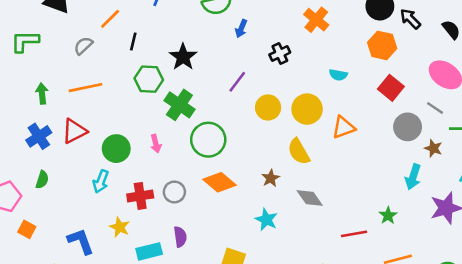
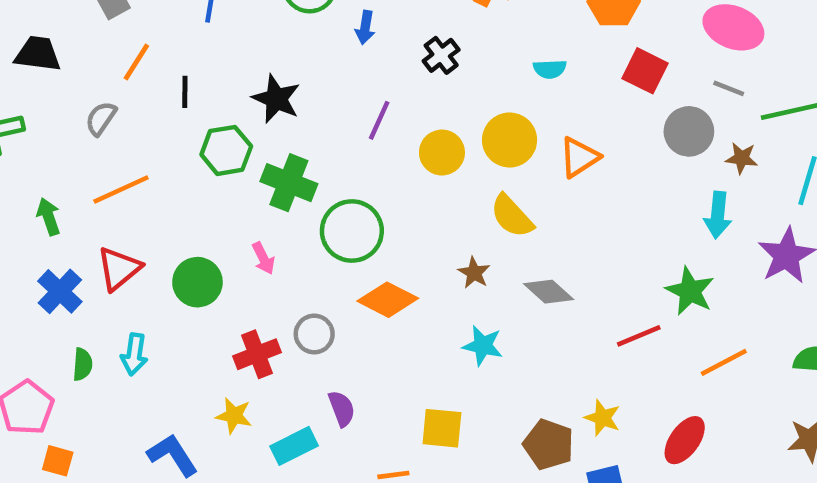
cyan arrow: (101, 181) -> (134, 354), moved
green star: (388, 215) -> (690, 291), size x1.5
orange square: (27, 229) -> (58, 461), moved

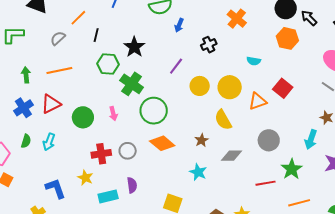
red square: (645, 71) -> (283, 88), moved
gray circle: (689, 131) -> (269, 140), moved
gray diamond: (549, 292) -> (231, 156), turned -55

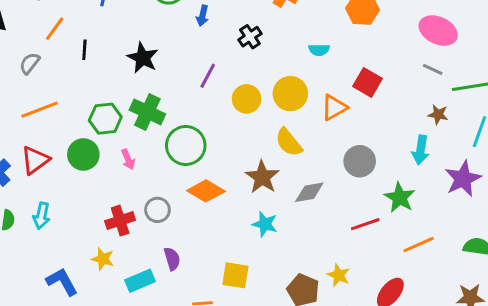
green hexagon: (108, 64) -> (105, 119), moved
green circle: (83, 117) -> (83, 154), moved
brown star: (202, 140) -> (262, 177), size x1.6

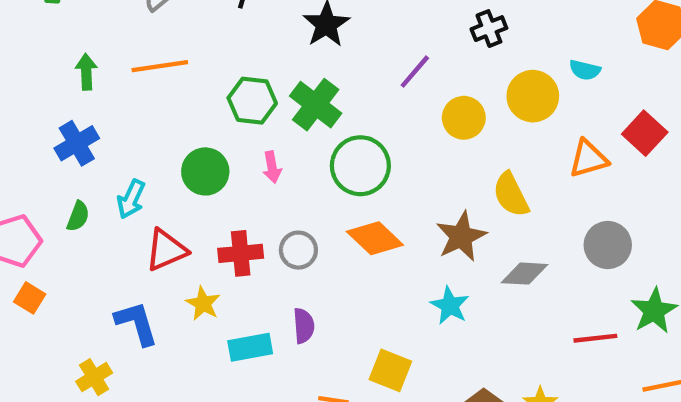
yellow circle: (290, 94) -> (533, 96), moved
green circle: (83, 154) -> (205, 171), moved
red triangle: (35, 160) -> (166, 250), moved
cyan arrow: (41, 216) -> (131, 199), moved

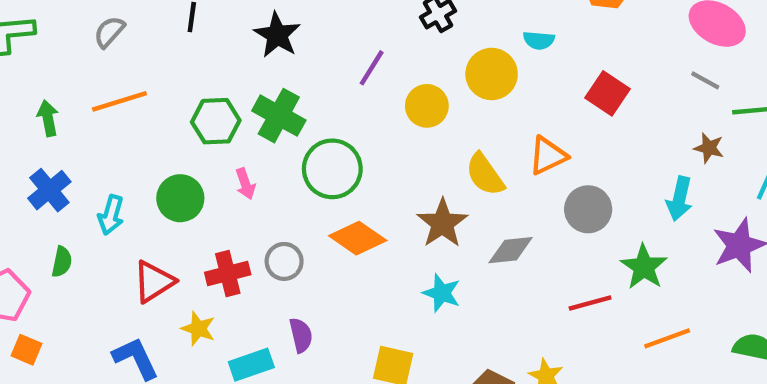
orange triangle: (588, 159) -> (548, 156), moved
cyan arrow: (131, 199) -> (111, 215), moved

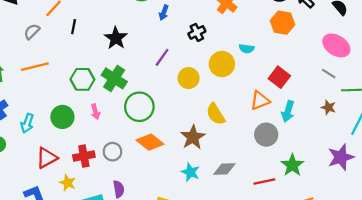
orange triangle: (548, 156) -> (260, 100), moved
cyan arrow: (679, 199) -> (288, 111), moved
gray diamond: (511, 250) -> (224, 169), moved

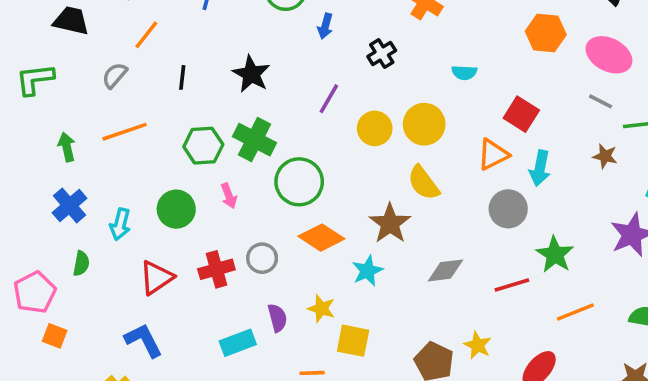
orange hexagon: (283, 23) -> (546, 33), moved
black line: (74, 27) -> (182, 77), moved
yellow circle: (222, 64) -> (424, 124), moved
cyan star: (190, 172) -> (367, 271), moved, turned 30
yellow star: (68, 183) -> (321, 309), moved

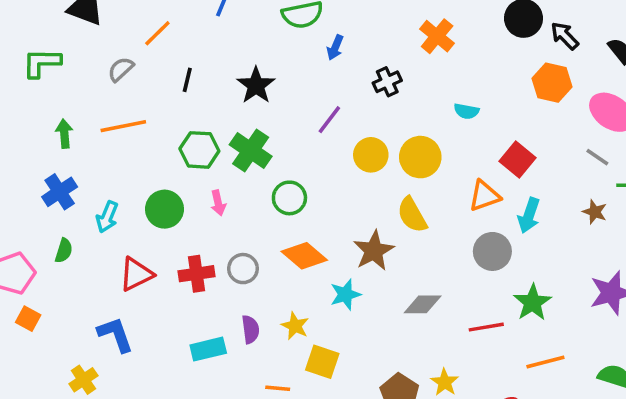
green circle: (299, 182) -> (289, 198), size x0.7

